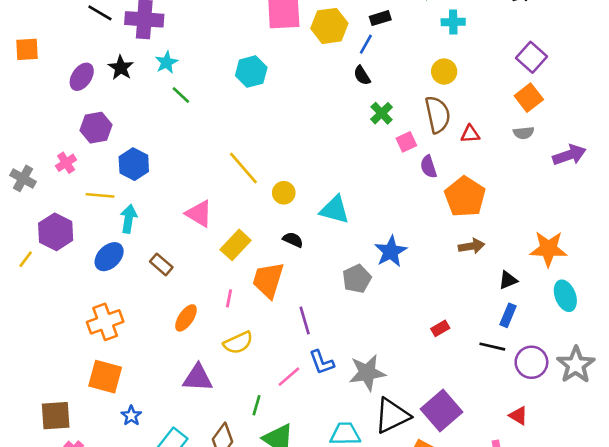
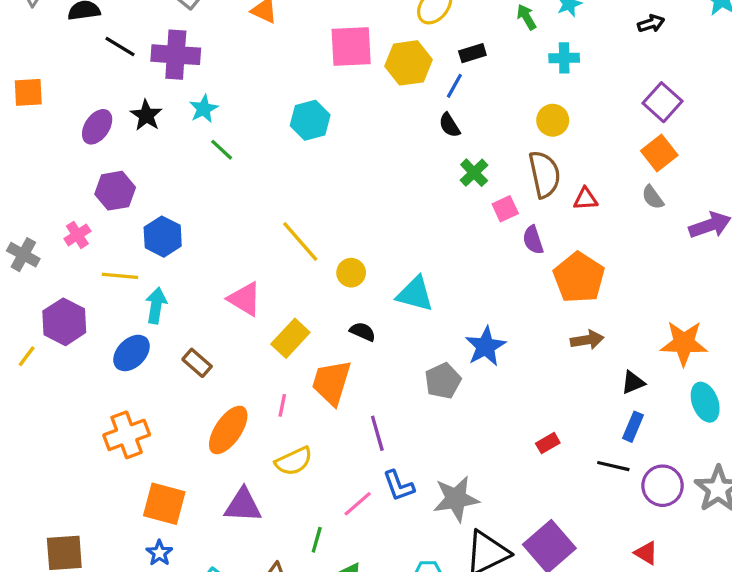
gray semicircle: (524, 133) -> (653, 197), turned 60
orange ellipse: (186, 318) -> (228, 430), size x1.4
orange square: (105, 377) -> (164, 504), moved

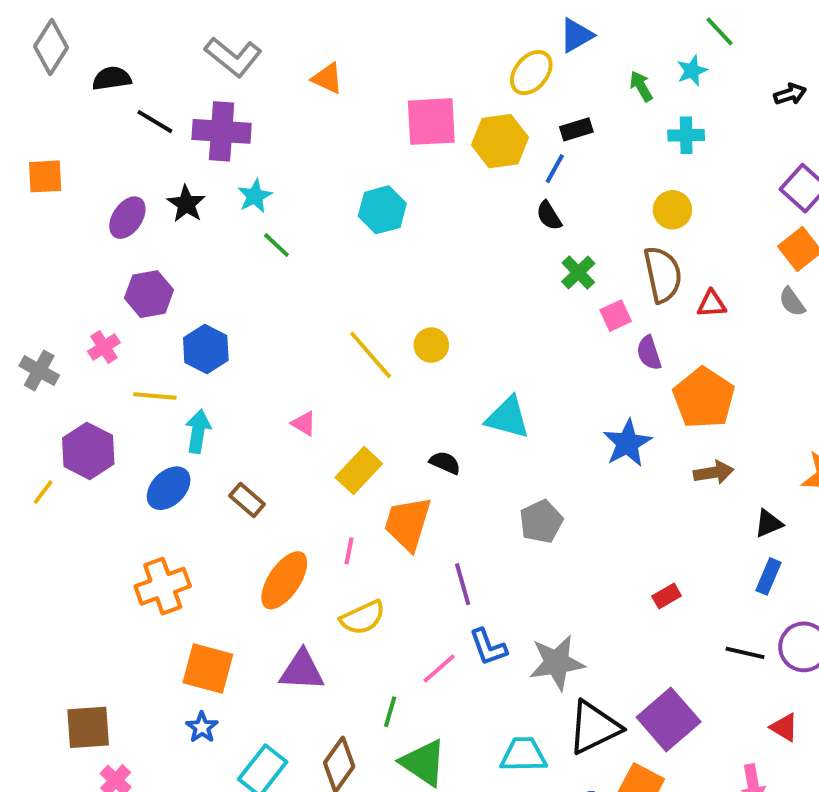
yellow circle: (351, 273) -> (431, 345), moved
pink triangle: (245, 299) -> (304, 423), size x0.6
blue star: (486, 346) -> (627, 443), moved
black line: (613, 466) -> (745, 653), moved

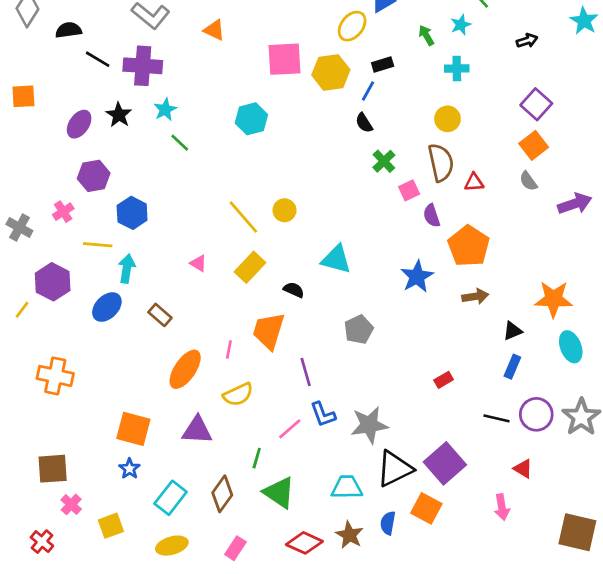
yellow rectangle: (359, 471) -> (250, 267), moved
orange cross: (163, 586) -> (55, 376), moved, turned 32

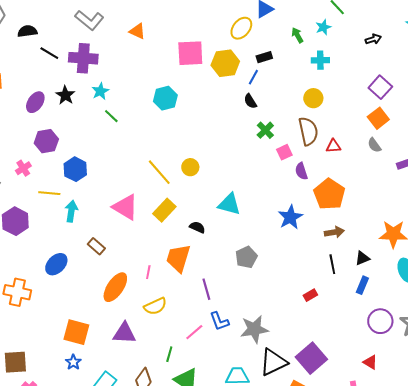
pink triangle: (198, 263) -> (125, 207), size x2.0
blue ellipse: (107, 307) -> (56, 264), moved
black line: (497, 418) -> (332, 264), moved, turned 66

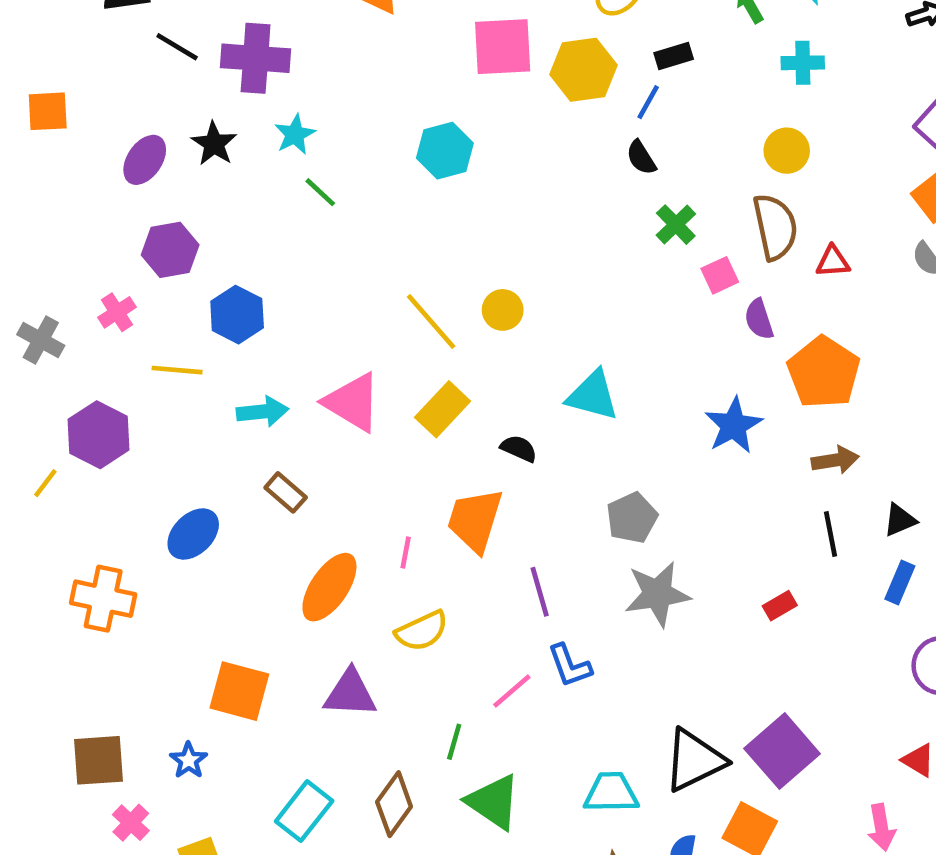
cyan arrow: (71, 211) -> (262, 412), moved, turned 75
gray star: (254, 329) -> (657, 594), moved
blue star: (73, 362) -> (189, 760), moved

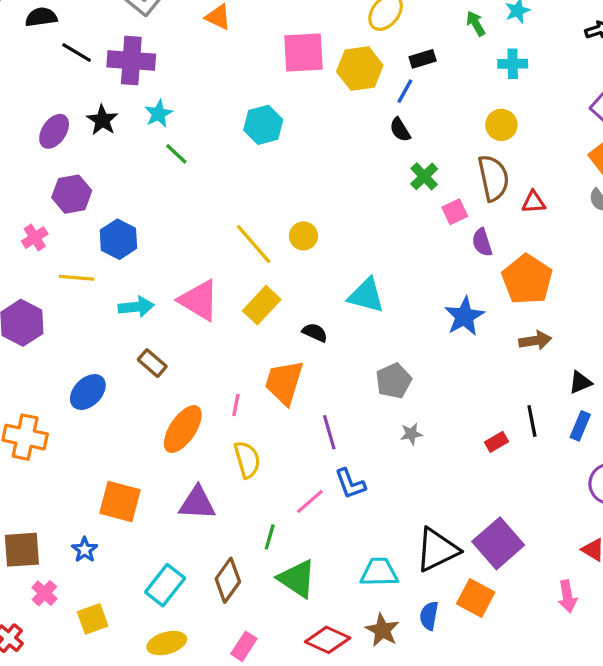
black line: (831, 534) -> (532, 421), moved
gray star: (657, 594) -> (411, 434), size x0.5
yellow semicircle: (422, 631) -> (247, 460), turned -81

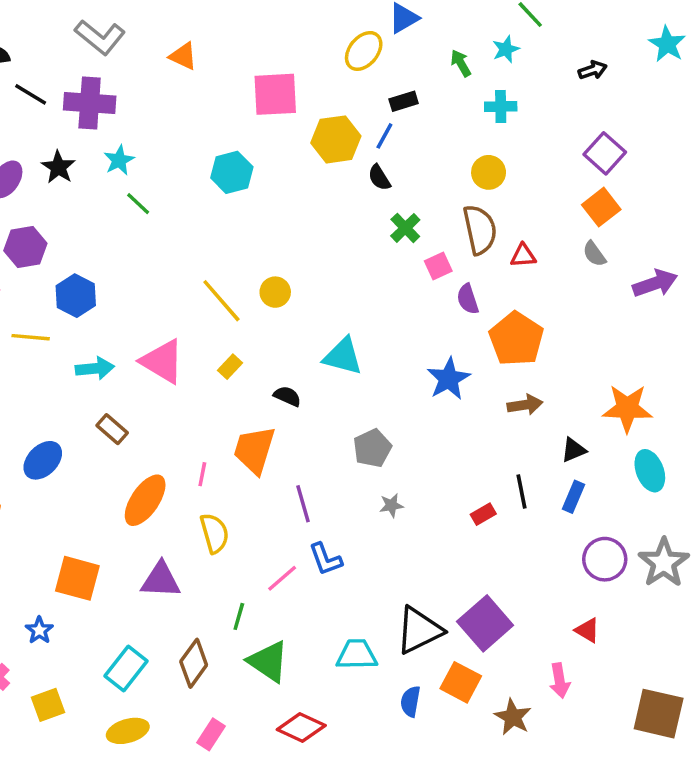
yellow hexagon: (360, 69) -> (336, 139), moved
yellow rectangle: (262, 305) -> (230, 367), size x0.6
brown star: (382, 630) -> (513, 717), moved

